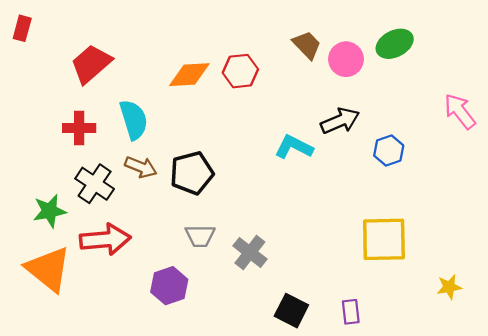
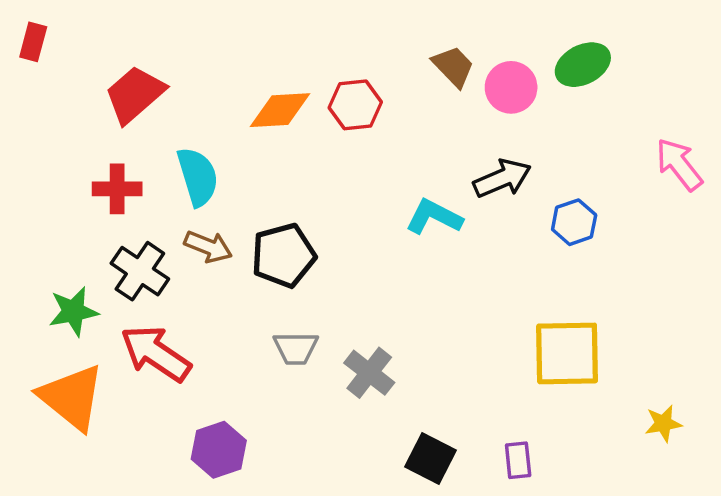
red arrow: (105, 239) -> (156, 353), turned -141
purple hexagon: (169, 286) -> (219, 450), moved

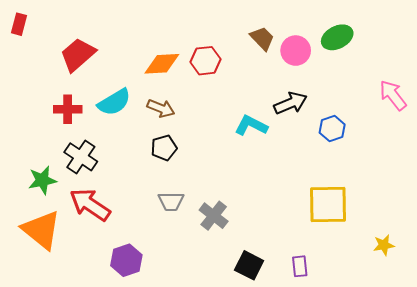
cyan semicircle: (198, 177) -> (114, 102), turned 76
brown arrow: (208, 247) -> (161, 108), moved
black pentagon: (283, 255) -> (164, 148), size x0.7

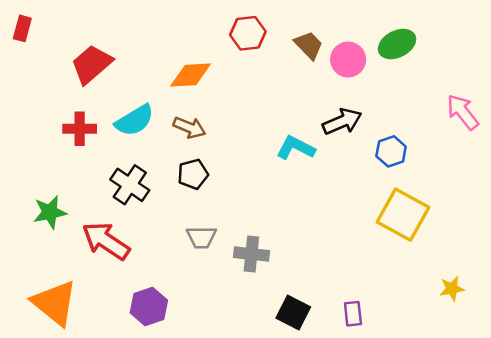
red hexagon: (205, 61) -> (248, 33), moved
black cross: (81, 157) -> (130, 185), moved
yellow square: (328, 205) -> (403, 215), moved, turned 30
gray cross: (214, 216) -> (251, 254), turned -32
orange triangle: (41, 230) -> (55, 303), moved

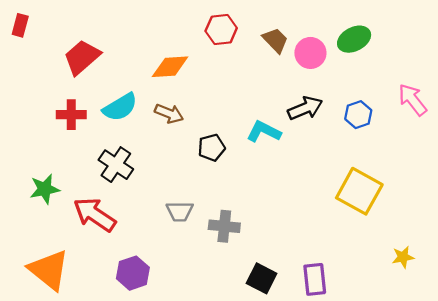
blue hexagon: (391, 151) -> (358, 115), moved
black pentagon: (193, 174) -> (212, 148), moved
purple rectangle: (353, 314) -> (315, 279), size x1.4

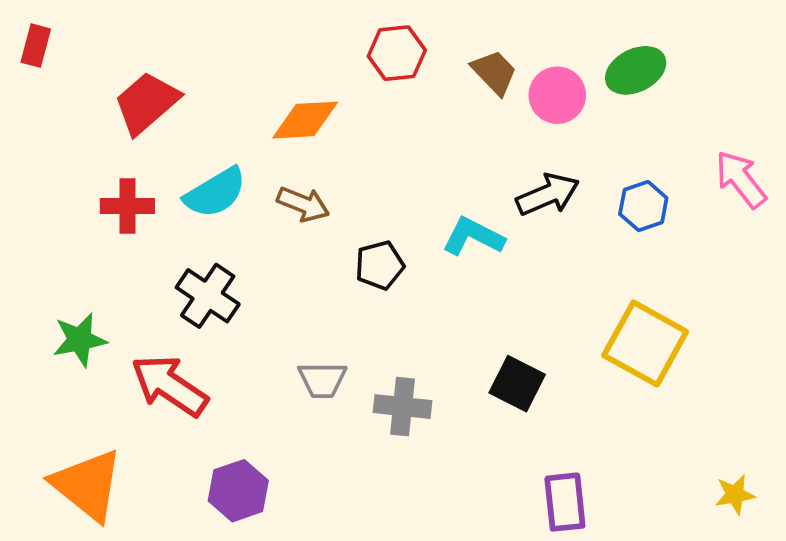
yellow star: (403, 257) -> (735, 494), moved
black square: (262, 278) -> (517, 384), moved

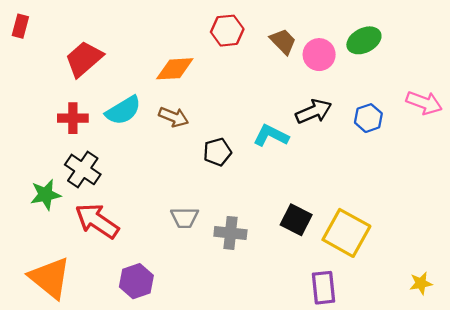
pink arrow: (741, 179) -> (424, 103), turned 148
black cross: (208, 296) -> (83, 169), moved
yellow square: (645, 344) -> (346, 233), moved

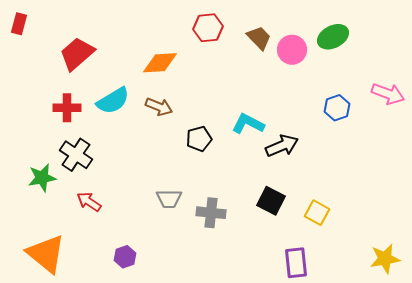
black arrow: (314, 111) -> (282, 146), moved
red arrow: (97, 221) -> (89, 202), size x0.6
yellow square: (346, 233) -> (317, 213), size x0.6
purple hexagon: (136, 281) -> (125, 257), size x0.7
yellow star: (421, 283) -> (385, 259), size x1.4

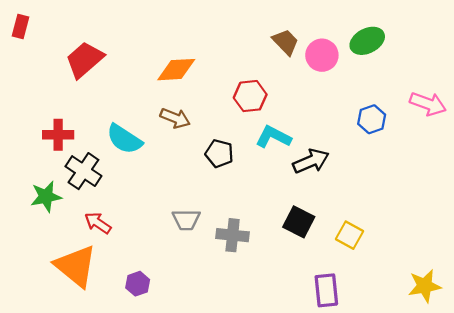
red hexagon: (208, 28) -> (250, 96), moved
cyan semicircle: (113, 101) -> (124, 139), moved, turned 64
red cross: (67, 108) -> (58, 135), moved
black pentagon: (199, 139) -> (219, 153), turned 30
orange triangle: (46, 254) -> (76, 266), moved

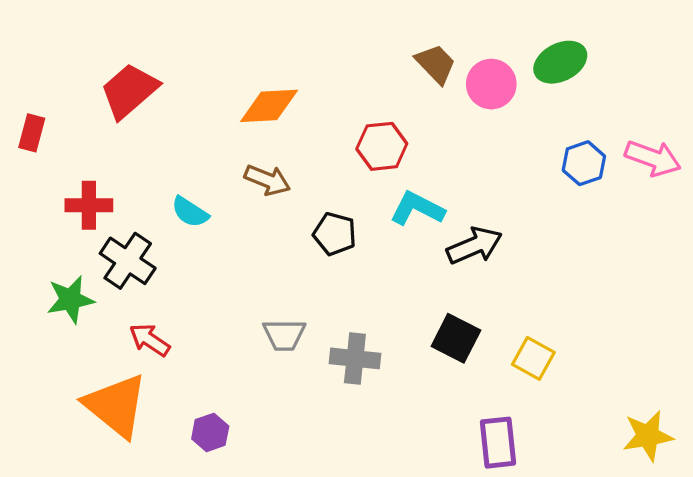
red rectangle: (21, 26) -> (32, 133), moved
blue hexagon: (372, 119) -> (584, 163), moved
cyan semicircle: (124, 139) -> (190, 212), size x0.7

